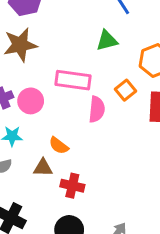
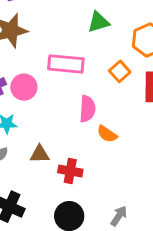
pink semicircle: (97, 109) -> (87, 109), moved
orange semicircle: (59, 146) -> (107, 134), moved

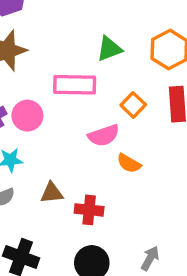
green triangle: (98, 22) -> (109, 49), moved
orange square: (120, 71) -> (133, 105), moved
pink semicircle: (87, 109) -> (104, 135), turned 72

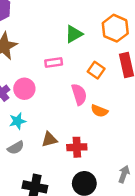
pink rectangle: (75, 85) -> (54, 62), size x0.6
pink semicircle: (104, 135) -> (79, 94), turned -80

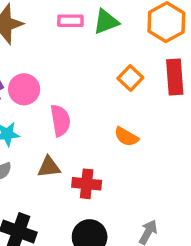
pink rectangle: (54, 62) -> (70, 21), moved
pink semicircle: (79, 94) -> (60, 120), moved

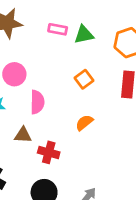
orange square: (130, 78) -> (84, 79), moved
orange semicircle: (126, 137) -> (84, 123), turned 102

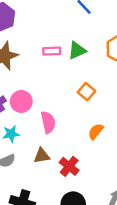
red cross: (49, 152) -> (69, 166), turned 36

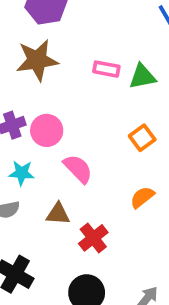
pink semicircle: (48, 122) -> (78, 169), turned -45

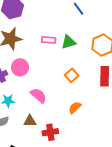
pink circle: (47, 130) -> (20, 67), moved
red cross: (93, 238) -> (50, 132), turned 35

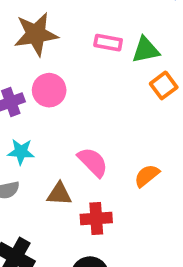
orange square: (72, 75) -> (164, 85), moved
pink semicircle: (38, 95) -> (93, 162), moved

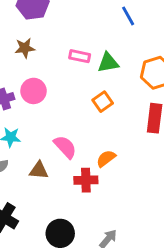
brown star: (36, 34) -> (25, 48), size x0.6
orange square: (164, 85) -> (103, 102), moved
red cross: (96, 219) -> (86, 180), moved

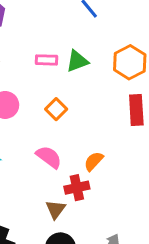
orange square: (103, 102) -> (56, 109), moved
brown triangle: (39, 170) -> (55, 209), moved, turned -48

